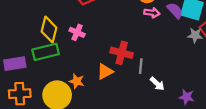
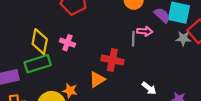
pink arrow: (152, 13) -> (145, 31), moved
gray line: (141, 66) -> (133, 39), moved

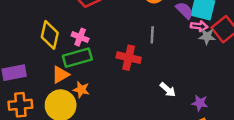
pink arrow: (145, 31) -> (199, 26), moved
green rectangle: (38, 64) -> (77, 58), moved
orange triangle: (97, 79) -> (60, 75), moved

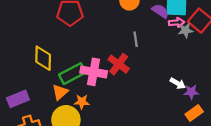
pink cross: (80, 37) -> (94, 72), moved, size x1.6
red cross: (129, 58) -> (119, 64), turned 35
white arrow: (168, 90) -> (178, 83), moved

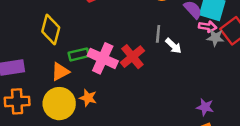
green rectangle: (72, 74) -> (79, 54), size x0.7
white arrow: (178, 83) -> (173, 46), moved
orange star: (82, 102) -> (88, 98), moved

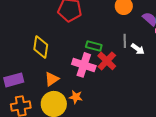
green rectangle: (79, 54) -> (94, 46), moved, turned 35

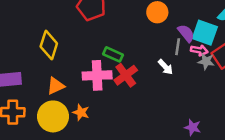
gray line: (125, 41) -> (178, 47), moved
pink cross: (84, 65) -> (97, 75), turned -30

